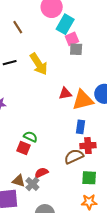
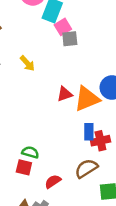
yellow arrow: (39, 64) -> (27, 63), size x0.6
red cross: (88, 146) -> (100, 141), moved
red semicircle: (41, 173) -> (53, 181), moved

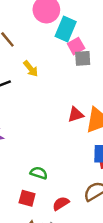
yellow arrow: (27, 63) -> (31, 69), moved
red square: (24, 167) -> (27, 198), moved

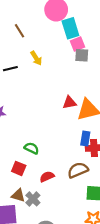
cyan rectangle: (66, 29) -> (70, 28), turned -48

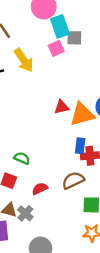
pink square: (77, 44) -> (56, 48), moved
gray square: (82, 55) -> (74, 38), moved
yellow arrow: (36, 58) -> (24, 60), size x1.5

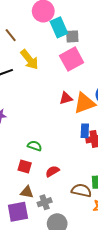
pink square: (56, 48) -> (72, 59), moved, size x1.6
brown semicircle: (73, 180) -> (81, 190), moved, turned 42
gray cross: (25, 213) -> (45, 202), moved, turned 32

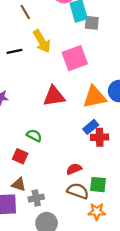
pink square: (72, 59) -> (75, 58), moved
red triangle: (66, 98) -> (54, 96), moved, size x1.5
blue rectangle: (85, 131) -> (91, 127), turned 40
red semicircle: (52, 171) -> (74, 169), moved

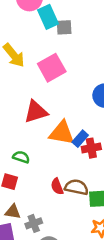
orange triangle: (95, 97) -> (62, 133), moved, turned 30
red semicircle: (74, 169) -> (57, 186), moved, turned -80
brown semicircle: (78, 191) -> (76, 187), moved

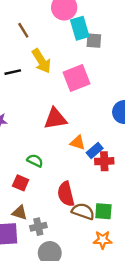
orange triangle: (62, 133) -> (78, 143), size x0.6
red semicircle: (57, 186) -> (66, 194), size x1.5
brown semicircle: (76, 187) -> (83, 211), moved

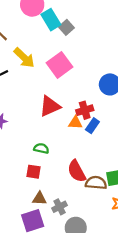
gray square: (94, 41) -> (66, 27), turned -32
red cross: (104, 161) -> (85, 110), moved

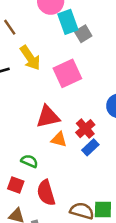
red cross: (85, 110) -> (85, 129), turned -35
orange triangle: (75, 123) -> (59, 139), moved
red semicircle: (77, 171) -> (46, 193), moved

